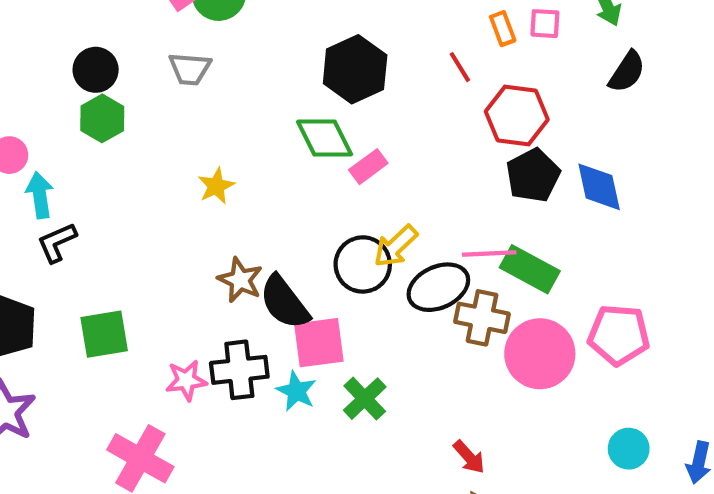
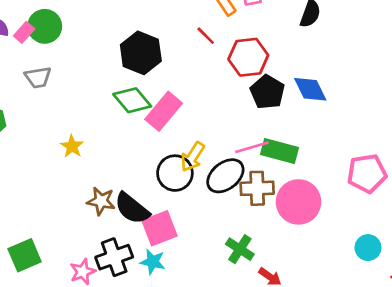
pink rectangle: (368, 167) -> (164, 111), size x1.6
pink pentagon: (619, 335) -> (367, 173), moved
green cross: (365, 399) -> (240, 249), moved

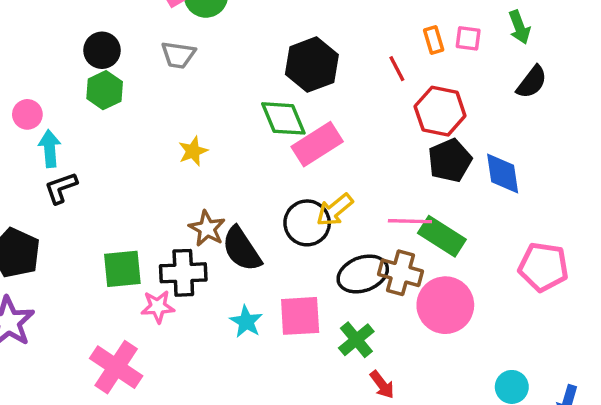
pink pentagon: (367, 173) -> (543, 267), moved
black ellipse: (225, 176) -> (363, 274), moved
pink square: (159, 228) -> (300, 316), moved
green square: (25, 255) -> (122, 269), moved
black cross: (114, 257) -> (183, 273), moved

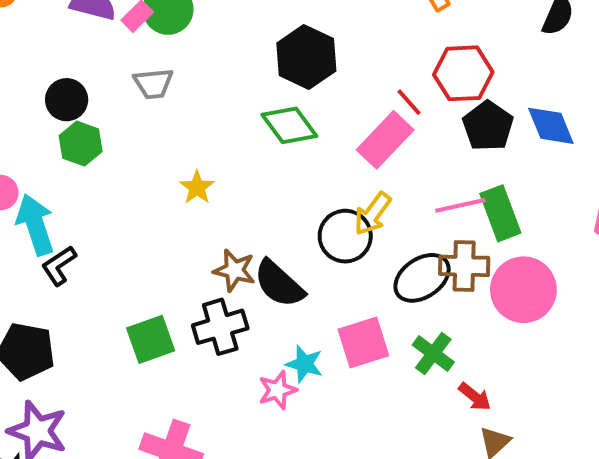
red line: (397, 69) -> (409, 102), moved
pink rectangle: (317, 144) -> (385, 140), moved
cyan arrow: (50, 149) -> (35, 225), size x1.4
green rectangle: (442, 236) -> (500, 213), turned 51
pink star: (158, 307) -> (277, 390), moved

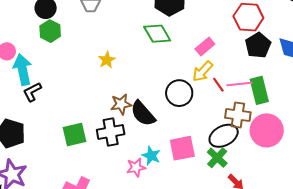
red line: (409, 102) -> (218, 85), moved
pink rectangle: (385, 140) -> (205, 46), size x0.7
yellow arrow: (373, 214) -> (203, 71), moved
brown star: (234, 270) -> (121, 104), turned -30
black ellipse: (422, 278) -> (224, 136), moved

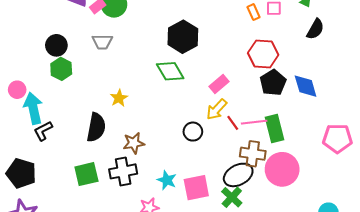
black circle: (179, 93) -> (193, 132), size x0.7
black semicircle: (143, 114) -> (96, 127), moved, turned -128
cyan star: (151, 156) -> (167, 180), moved

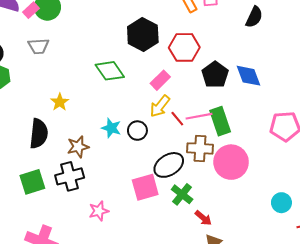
black hexagon: (183, 37) -> (143, 34), moved
red hexagon: (263, 54) -> (184, 47), moved
black ellipse: (238, 175) -> (169, 165), moved
cyan star: (167, 180) -> (111, 128), moved

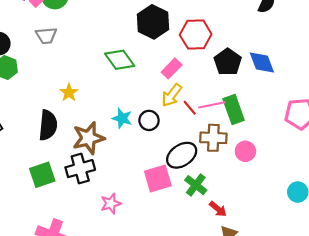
brown star: (78, 147) -> (88, 138), size x1.4
pink circle: (231, 162) -> (245, 151), size x0.6

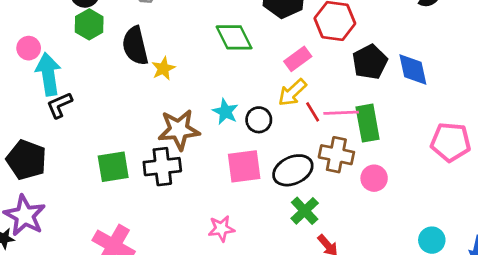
black semicircle: (48, 125) -> (135, 46), moved, turned 152
pink square: (158, 178) -> (244, 166), moved
pink star: (111, 204) -> (221, 229), moved

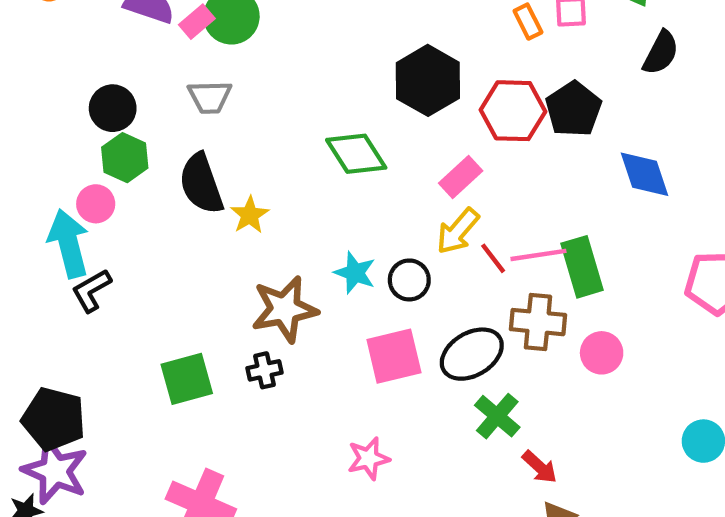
pink circle: (29, 48) -> (96, 204), moved
black pentagon: (370, 62) -> (574, 109), moved
black pentagon: (26, 160) -> (54, 419), moved
black cross: (162, 167) -> (264, 370), size x0.6

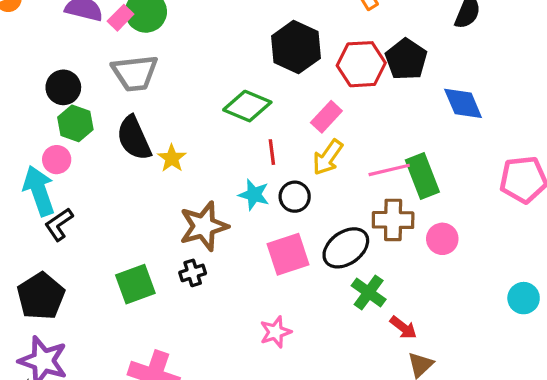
gray trapezoid: (210, 97) -> (135, 73), size x1.4
green diamond: (356, 154) -> (247, 106), turned -30
red line: (493, 258) -> (272, 152), moved, turned 35
black pentagon: (54, 419) -> (41, 296), moved, turned 30

